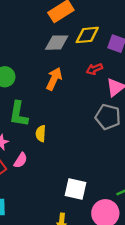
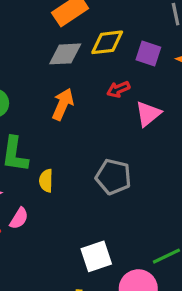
gray pentagon: (108, 117) -> (113, 177), moved
white square: (76, 189) -> (96, 256), turned -30

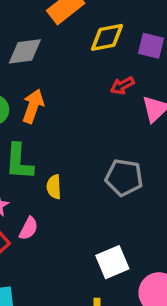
gray diamond: (65, 54) -> (25, 51), moved
orange arrow: (63, 104) -> (33, 106), moved

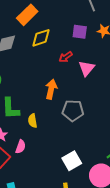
yellow diamond: (107, 37) -> (41, 38), moved
orange arrow: (33, 106) -> (51, 89), moved

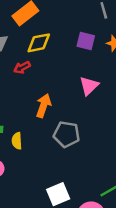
red arrow: (66, 57) -> (22, 67), moved

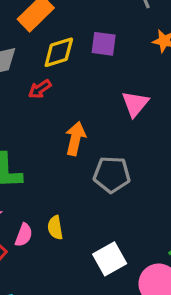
purple square: (86, 41) -> (104, 44), moved
yellow semicircle: (17, 141) -> (55, 228), moved

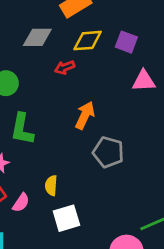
pink triangle: (135, 104) -> (144, 81), moved, turned 35
pink semicircle: (24, 235) -> (21, 203), moved
white square: (110, 259) -> (66, 218), moved

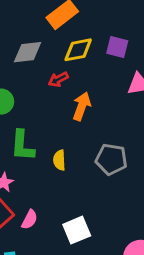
orange arrow: (85, 115) -> (82, 106), moved
yellow semicircle: (51, 186) -> (59, 160), moved

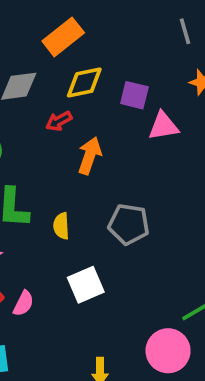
purple square: (117, 47) -> (134, 95), moved
white square: (77, 230) -> (86, 285), moved

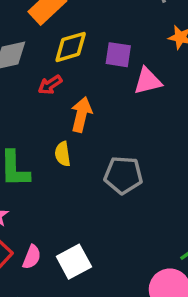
yellow semicircle: (61, 226) -> (63, 154), moved
white square: (86, 285) -> (74, 262), moved

